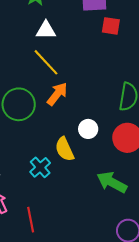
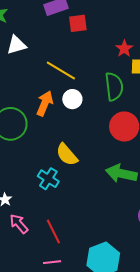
yellow line: (46, 62) -> (61, 71), moved
white circle: (88, 129) -> (72, 99), moved

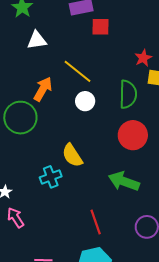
orange arrow: (45, 103) -> (43, 89), moved
cyan cross: (48, 179) -> (51, 177), turned 30
red line: (53, 232) -> (96, 222), moved

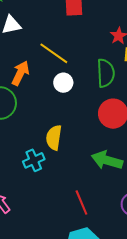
yellow semicircle: (72, 155) -> (54, 138), turned 45

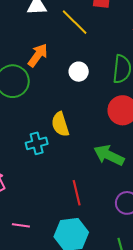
yellow line: (54, 53) -> (75, 22), moved
yellow semicircle: (54, 138) -> (60, 124), turned -35

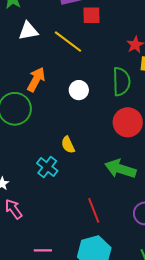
yellow semicircle: (60, 124) -> (68, 145), size x0.7
cyan cross: (37, 143) -> (47, 167), turned -30

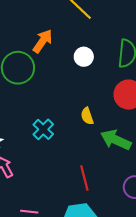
yellow semicircle: (68, 145) -> (87, 116), moved

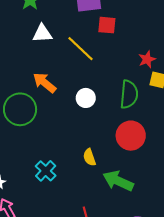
orange arrow: (43, 41) -> (45, 83), turned -85

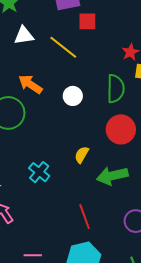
yellow semicircle: (89, 157) -> (82, 155), turned 54
green arrow: (118, 181) -> (112, 176), turned -32

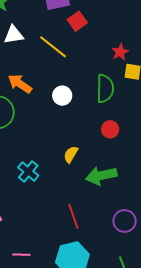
red square: (87, 21) -> (77, 21), turned -36
red circle: (121, 129) -> (110, 129), size x0.6

